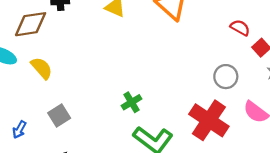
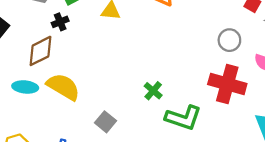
yellow semicircle: (42, 68) -> (63, 87), size x1.5
gray square: (59, 115) -> (106, 122), moved

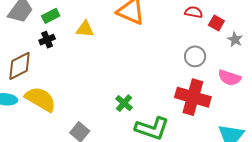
black cross: (60, 22) -> (47, 40), moved

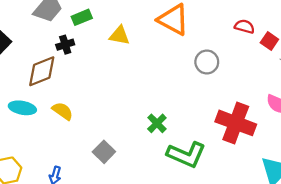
black cross: (47, 40) -> (65, 45), moved
gray circle: (195, 56) -> (207, 62), moved
yellow semicircle: (41, 99) -> (63, 111), size x0.6

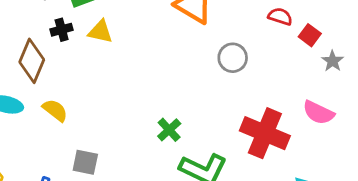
yellow triangle: (119, 36) -> (100, 32), moved
brown diamond: (42, 71) -> (32, 61), turned -48
gray square: (104, 152) -> (85, 162), moved, turned -35

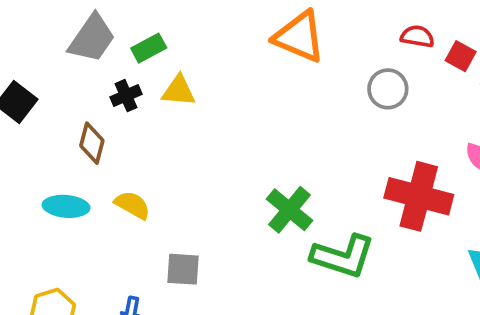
gray circle: (233, 58) -> (388, 89), moved
brown diamond: (32, 61) -> (92, 143), size x0.7
green cross: (169, 130) -> (290, 210), size x1.4

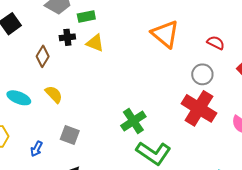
red semicircle: (417, 36) -> (216, 43), moved
red cross: (419, 196) -> (199, 108), moved
cyan ellipse: (66, 206) -> (19, 98), moved

